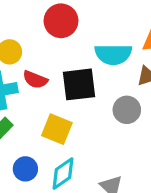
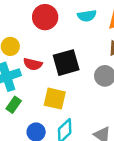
cyan semicircle: (113, 54) -> (87, 16), moved, size x0.7

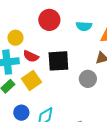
yellow square: (55, 99) -> (31, 80), moved, turned 30

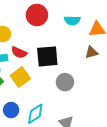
gray circle: (88, 79) -> (65, 82), moved

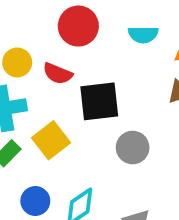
red semicircle: (19, 52) -> (58, 74), moved

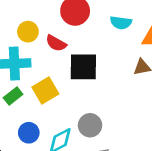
gray circle: (133, 148) -> (90, 125), moved

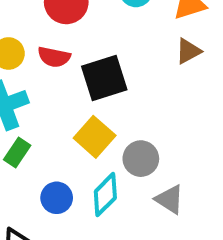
yellow square: (45, 90) -> (95, 137), moved

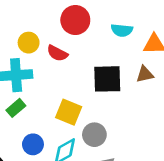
black square: (104, 78) -> (107, 79), moved
yellow square: (95, 137) -> (69, 112), turned -35

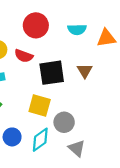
brown triangle: (145, 74) -> (85, 71), moved, turned -42
black square: (107, 79) -> (52, 73), moved

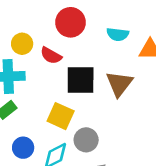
brown triangle: (85, 71) -> (119, 84), size x1.5

